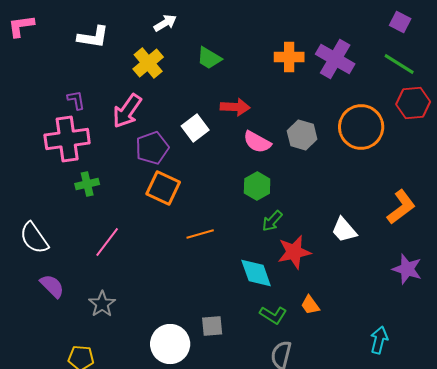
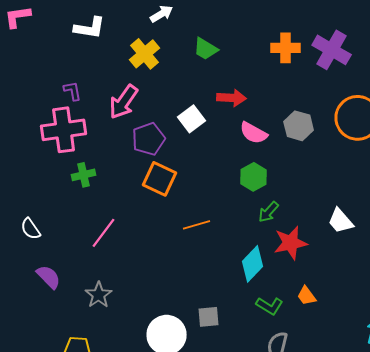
white semicircle: (34, 238) -> (31, 229), size x0.7
cyan diamond: (256, 273) -> (253, 264), turned 63

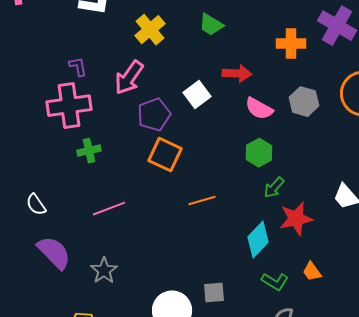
orange cross: (286, 48) -> (291, 44), moved
pink line: (104, 233) -> (109, 209), turned 32
purple semicircle: (49, 277) -> (54, 253), size x1.4

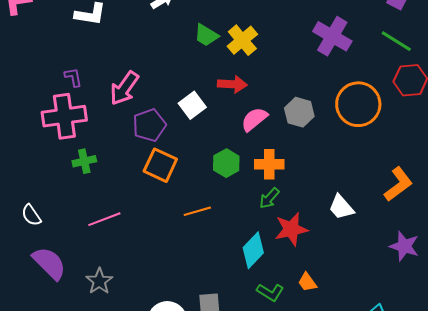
yellow cross: (150, 30) -> (242, 40), moved
orange cross: (291, 44) -> (269, 164), moved
pink semicircle: (259, 109) -> (254, 119), turned 112
green hexagon: (259, 153) -> (226, 163), moved

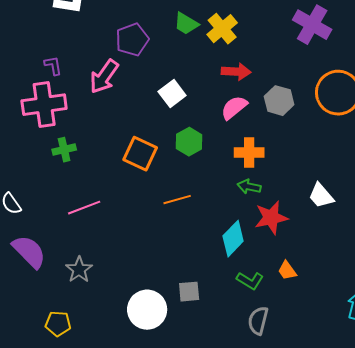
red arrow: (232, 84) -> (236, 72), moved
purple pentagon: (149, 125) -> (132, 40), moved
green hexagon: (226, 163) -> (189, 142), moved
green arrow: (269, 198) -> (249, 187), turned 60

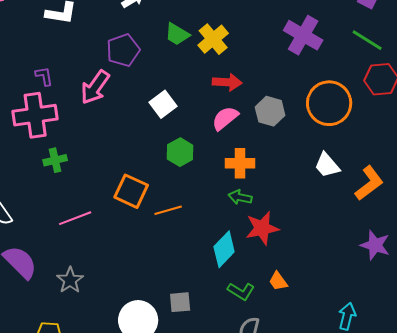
orange square: (140, 154) -> (131, 191), moved
white trapezoid: (321, 196) -> (327, 165), moved

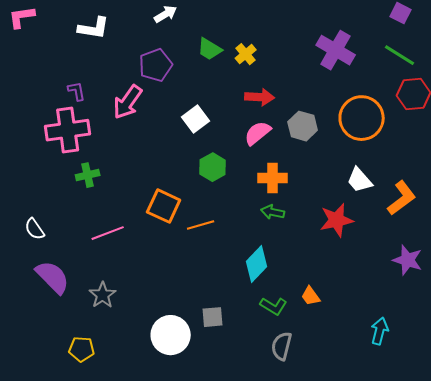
yellow cross: (213, 39) -> (246, 54), size x0.7
red star: (262, 228) -> (337, 220), moved

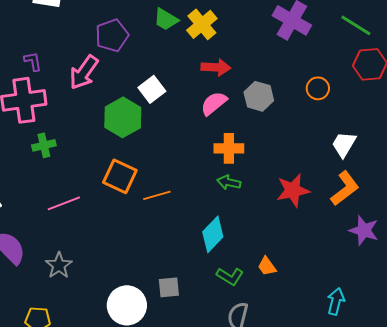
yellow cross: (246, 54) -> (202, 24), size x1.4
orange circle: (362, 118) -> (318, 88), size x0.5
green hexagon: (213, 167) -> (123, 117), moved, size x1.4
white trapezoid: (360, 180) -> (344, 144), moved, turned 72
orange L-shape: (402, 198) -> (345, 188), moved

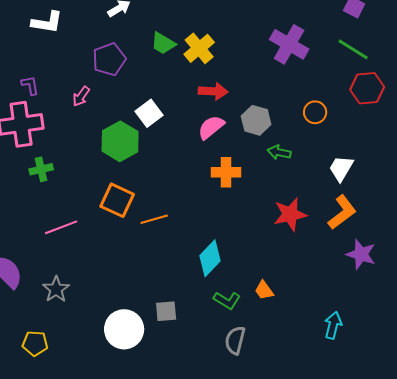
pink arrow: (84, 72) -> (81, 96), size x0.6
green arrow: (229, 182) -> (279, 152), moved

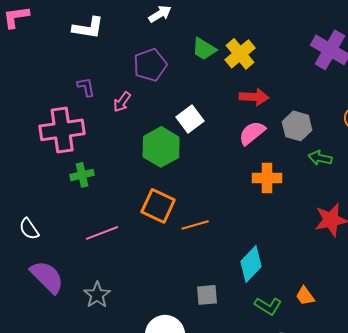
purple L-shape: (30, 85) -> (86, 87), moved
gray square: (166, 311) -> (207, 295), moved

